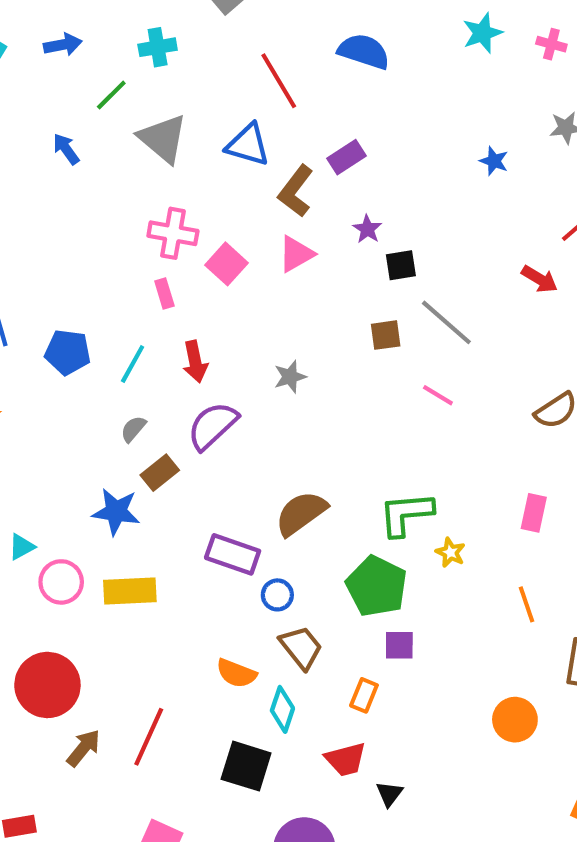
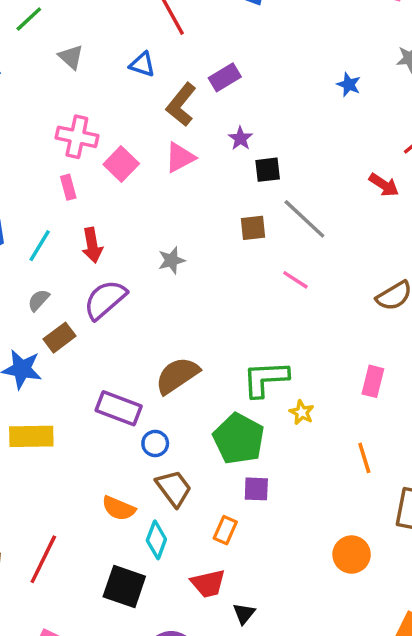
gray triangle: (163, 139) -> (71, 57), size x0.6
blue triangle: (248, 145) -> (142, 64), size x0.7

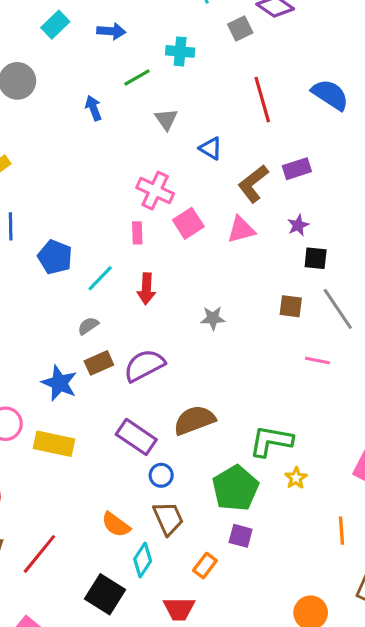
blue triangle: (142, 64) -> (211, 148), moved
pink line: (295, 280) -> (317, 360), turned -35
purple semicircle: (105, 300) -> (144, 365), moved

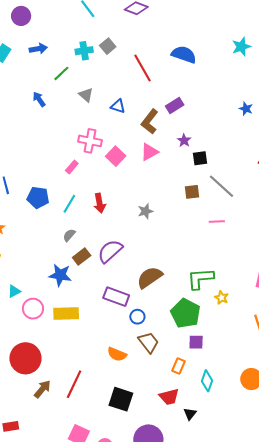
gray square: (240, 29) -> (108, 46), moved
pink rectangle: (137, 233) -> (72, 167), moved, turned 56
cyan diamond: (143, 560) -> (207, 381), moved

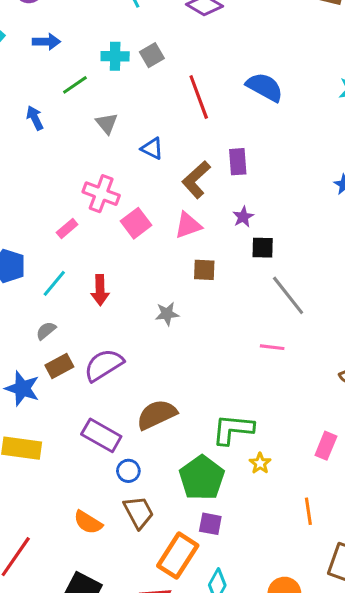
purple rectangle: (175, 106) -> (238, 162), turned -72
brown square: (192, 192) -> (204, 270), moved
orange rectangle: (178, 366) -> (178, 556), size x1.8

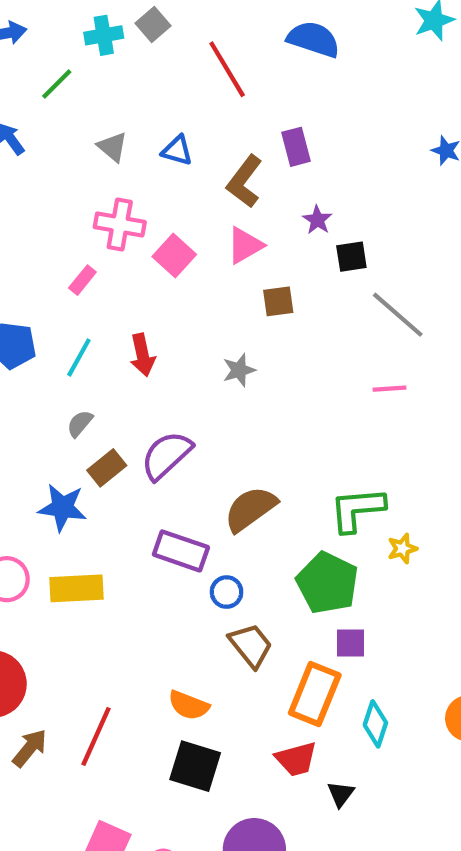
gray triangle: (107, 123) -> (113, 147), moved
yellow star: (260, 463) -> (402, 549), turned 30
orange semicircle: (88, 522) -> (189, 705), moved

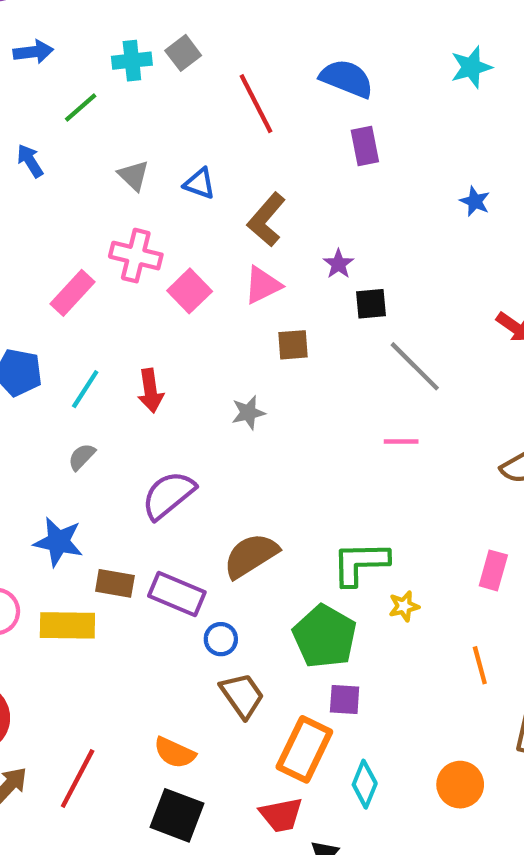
purple rectangle: (296, 147) -> (365, 146), moved
pink rectangle: (82, 280) -> (73, 293), moved, size x1.5
brown rectangle: (107, 468) -> (115, 583), moved, turned 45

